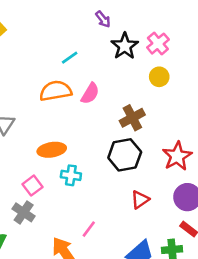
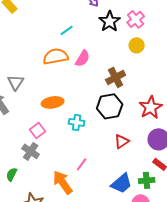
cyan cross: (71, 175) -> (77, 122), moved

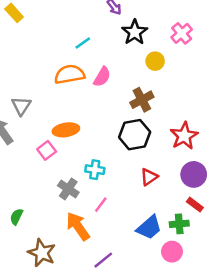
pink cross: (136, 19) -> (182, 33), moved
yellow circle: (137, 45) -> (155, 61), moved
cyan cross: (77, 122) -> (95, 170), moved
pink square: (38, 130) -> (47, 150), moved
gray cross: (31, 151) -> (68, 189), moved

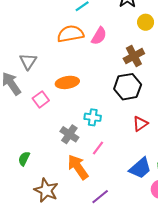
pink square: (47, 150) -> (41, 99), moved

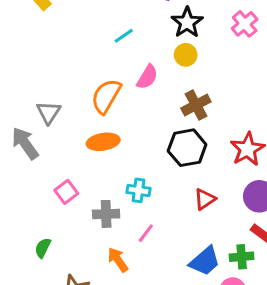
yellow circle: (146, 22) -> (186, 55), moved
orange semicircle: (70, 34) -> (106, 96), moved, turned -50
pink square: (41, 99) -> (66, 192), moved
gray cross: (69, 134) -> (106, 214), turned -36
orange arrow: (78, 167) -> (118, 260), size x0.7

